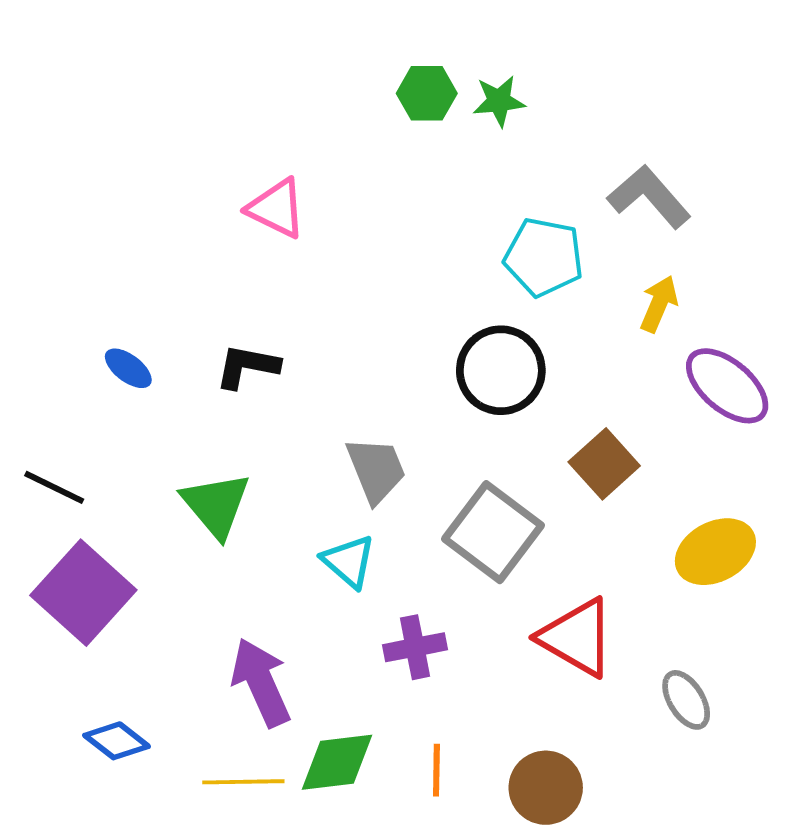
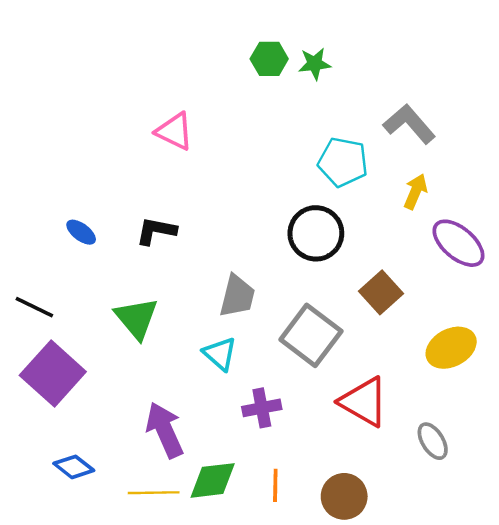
gray trapezoid: (376, 470) -> (237, 296), turned 36

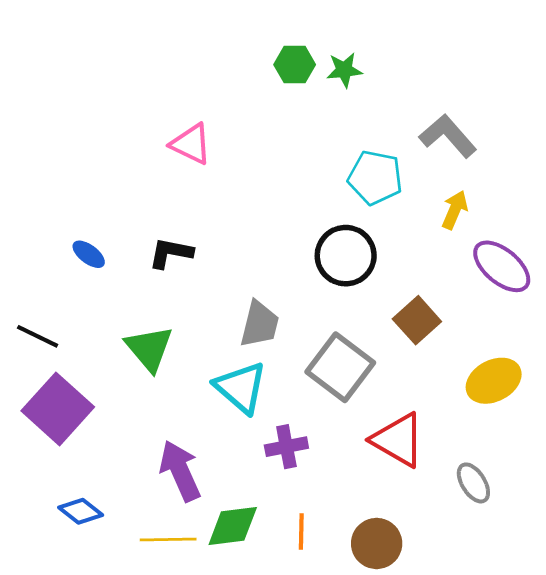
cyan triangle: (220, 354) -> (241, 387), size x1.4

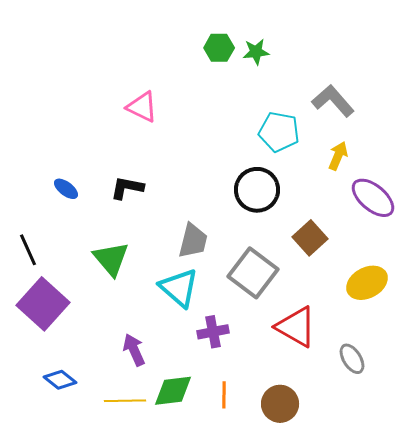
black line: (38, 336) -> (28, 250), turned 40
purple arrow: (180, 471) -> (134, 350), size x0.7

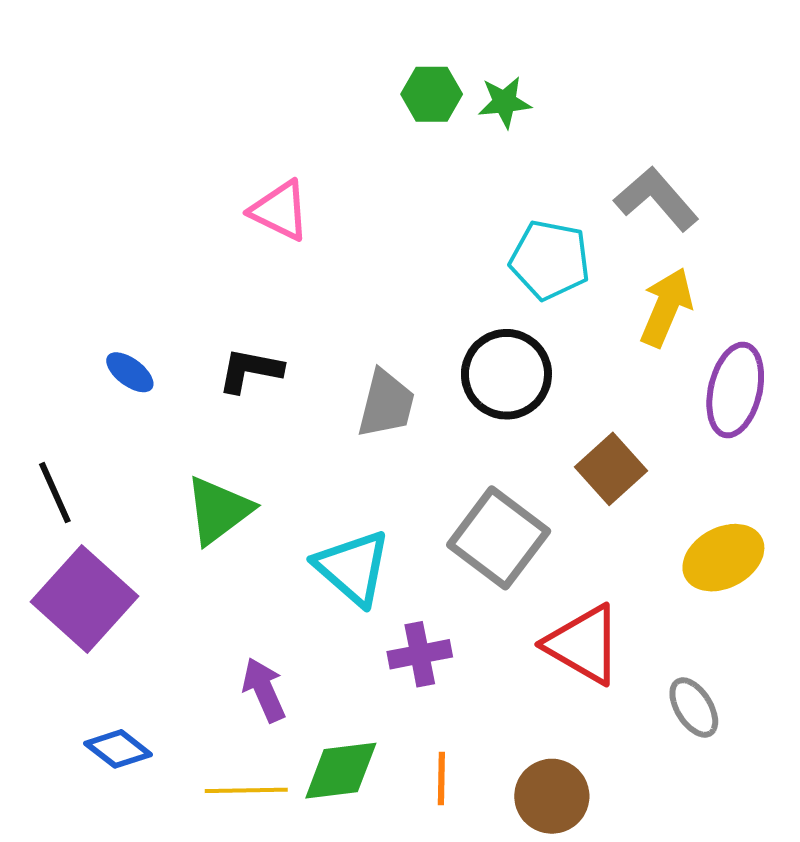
yellow arrow: (338, 156) -> (666, 307), size x1.4
purple ellipse: (373, 198) -> (735, 390), turned 63
gray trapezoid: (193, 241) -> (386, 404), moved
green triangle: (111, 259) -> (219, 510), turned 33

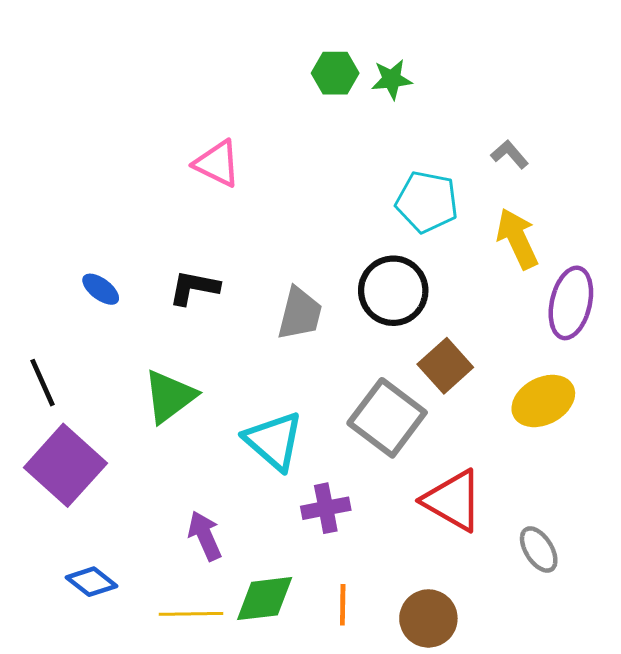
gray L-shape: (656, 199) -> (510, 154), size x0.6
yellow arrow: (666, 307) -> (517, 239), turned -48
brown square: (611, 469) -> (445, 366), moved
yellow ellipse: (723, 558) -> (543, 401), moved

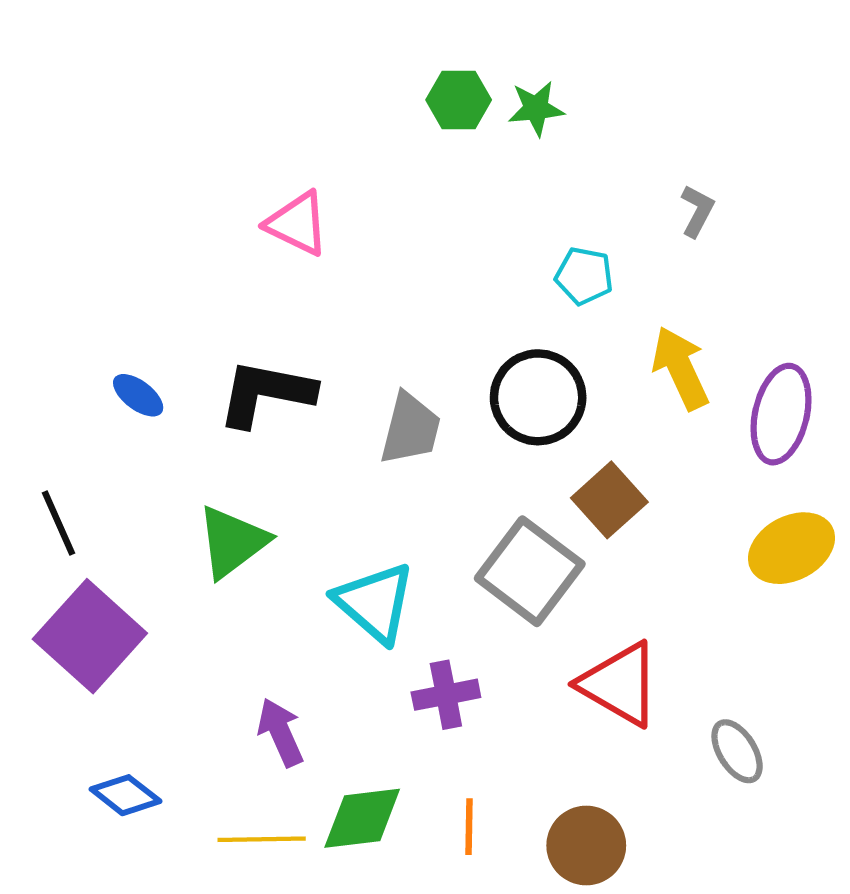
gray L-shape: (510, 154) -> (697, 211), turned 69
cyan pentagon: (427, 202) -> (584, 276), size x0.7
yellow arrow: (517, 239) -> (680, 368), moved
black L-shape: (194, 288) -> (266, 393), size x1.4
yellow ellipse: (543, 401) -> (791, 548), moved

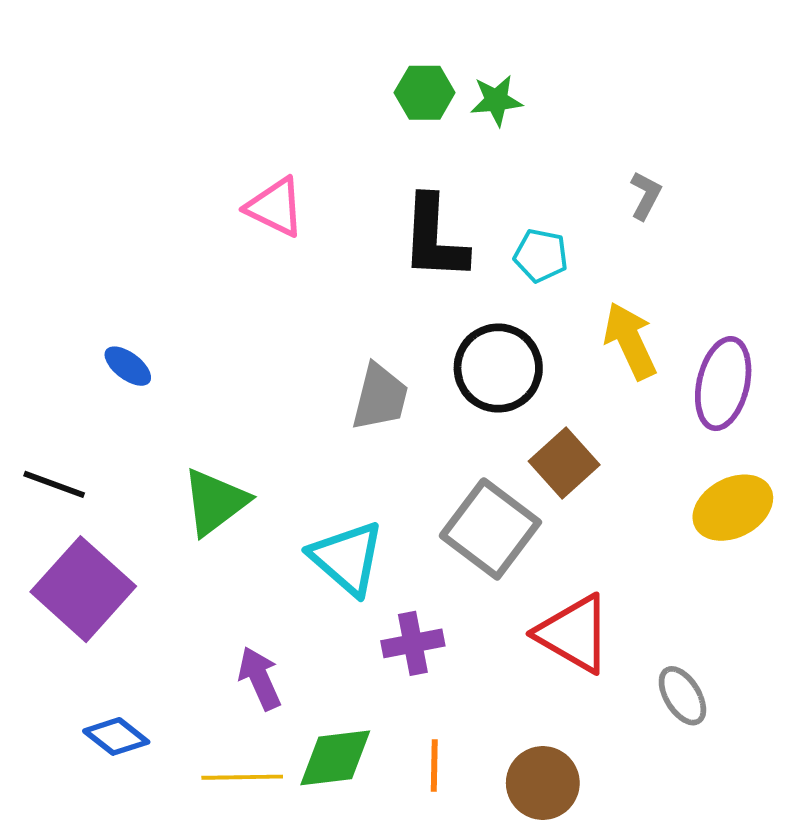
black L-shape: (266, 393) -> (434, 238), moved, turned -98
black line: (59, 523) -> (54, 484), turned -46

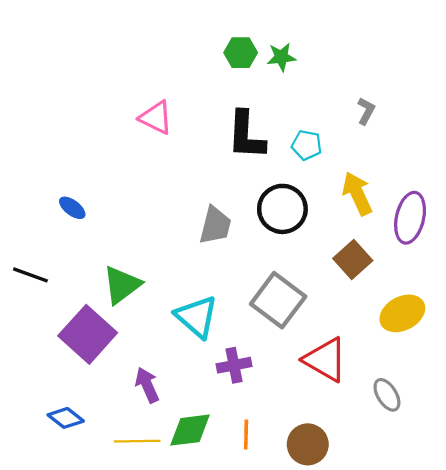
brown square: (564, 463) -> (353, 260), moved
yellow ellipse: (733, 508) -> (402, 313), moved
purple square: (83, 589) -> (88, 334), moved

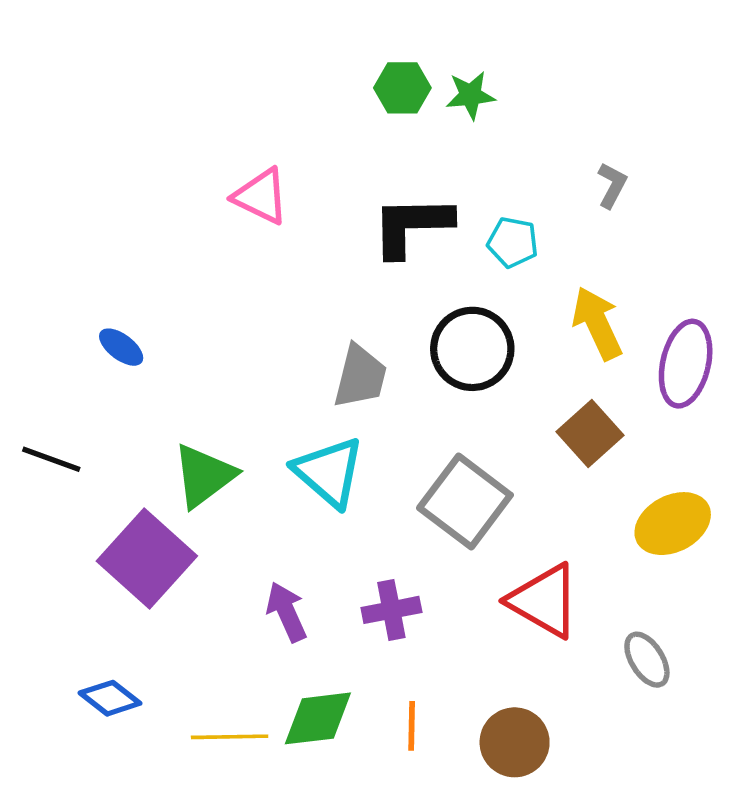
black L-shape: (246, 135) -> (412, 226), turned 86
cyan triangle: (197, 317) -> (329, 472), moved
purple arrow: (147, 385) -> (287, 612), moved

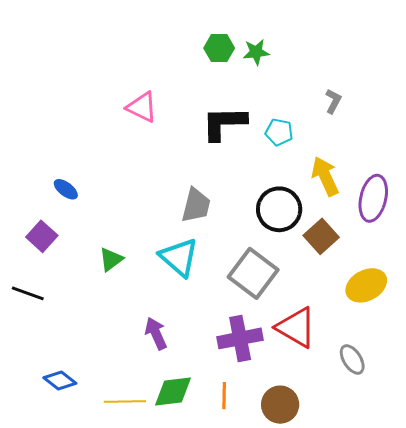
black circle: (472, 349) -> (279, 209), moved
black line: (51, 459) -> (28, 293), moved
green triangle: (204, 476) -> (111, 259), size x0.7
purple square: (147, 558) -> (42, 236), moved, size x0.6
purple cross: (391, 610) -> (240, 338), moved, size x1.4

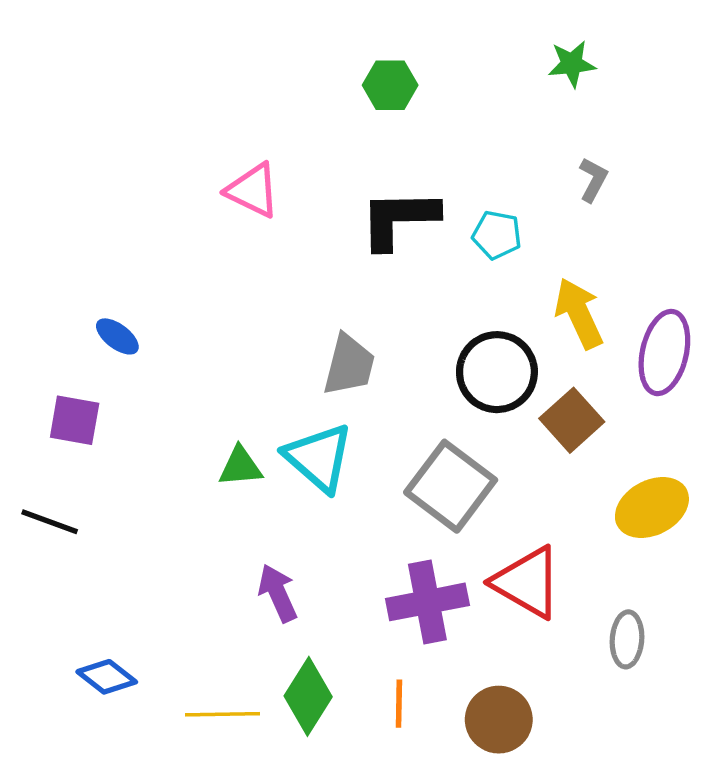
green star: (256, 52) -> (572, 64), moved
purple square: (42, 236) -> (75, 420), turned -32
green triangle: (111, 259) -> (240, 467), moved, turned 32
gray ellipse: (352, 359) -> (627, 639), turned 36
green diamond: (173, 392) -> (308, 696), turned -51

